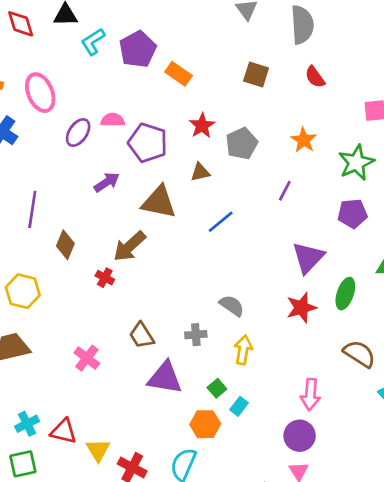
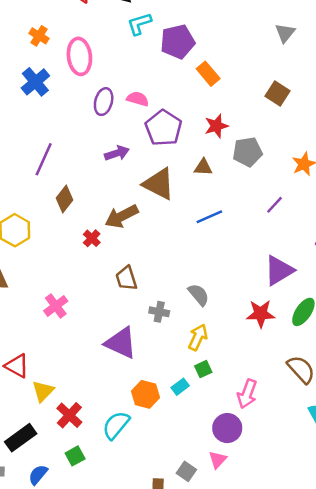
purple ellipse: (78, 133) -> (104, 102), turned -35
brown trapezoid: (142, 335) -> (126, 278), moved
green square: (217, 388) -> (203, 369), moved

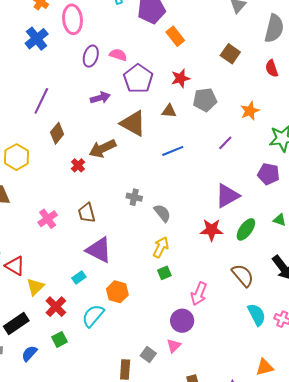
brown trapezoid: (126, 278) -> (87, 213), moved
gray cross: (159, 312) -> (134, 197), moved
cyan rectangle: (180, 387) -> (79, 277), moved

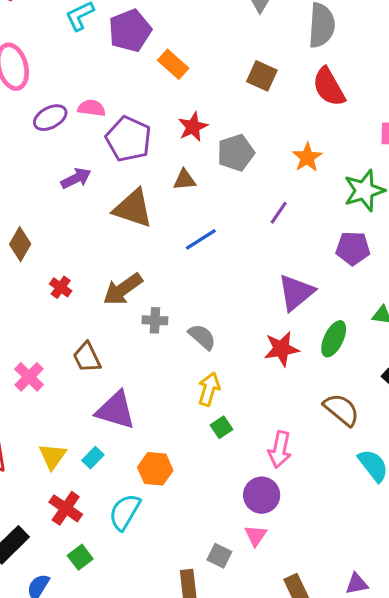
purple ellipse: (91, 56) -> (50, 118), turned 55
red semicircle: (272, 68) -> (329, 87), size x1.5
brown arrow: (102, 148) -> (123, 289), moved
yellow triangle: (35, 287) -> (53, 456), moved

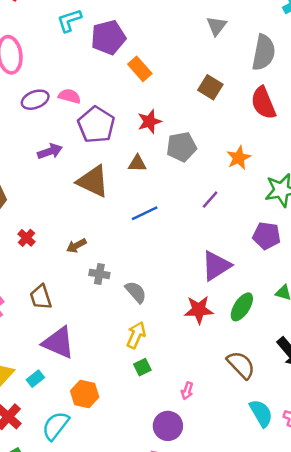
brown arrow: (123, 289) -> (76, 246), size x0.6
pink arrow: (280, 449) -> (187, 391), size x0.6

